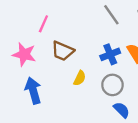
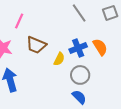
yellow semicircle: (80, 78) -> (59, 59), moved
blue semicircle: (122, 110) -> (79, 97), moved

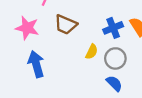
yellow semicircle: (59, 59) -> (92, 52), moved

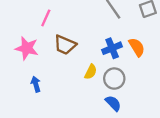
blue arrow: (36, 64) -> (36, 84), size x0.6

